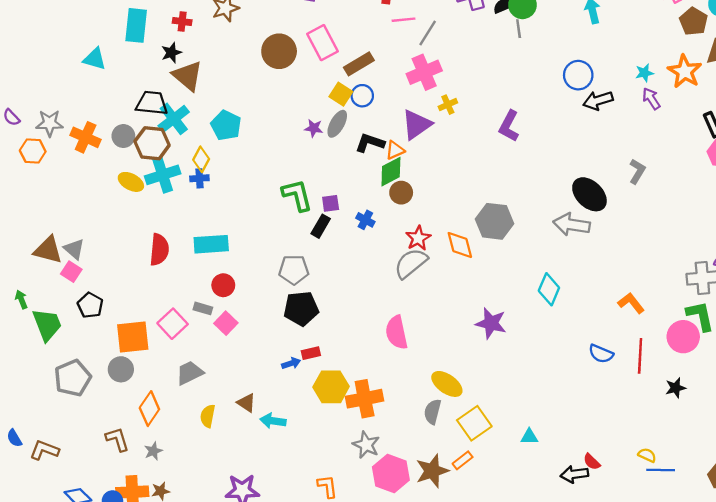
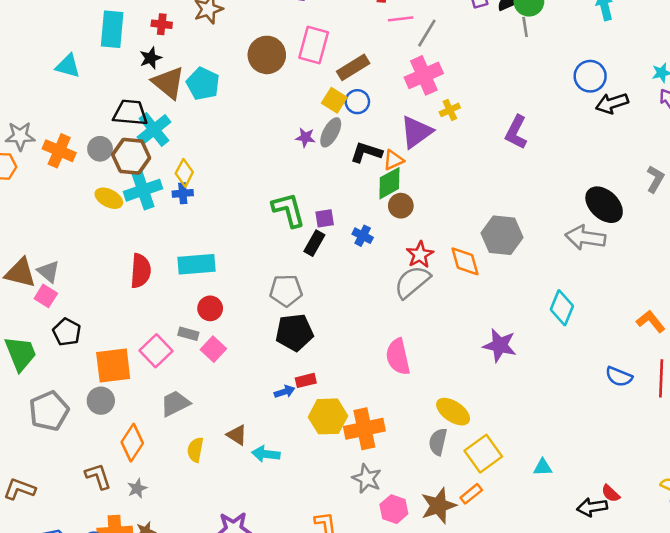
pink rectangle: (323, 43) -> (314, 45), turned 44
cyan pentagon: (226, 125) -> (203, 84), moved
pink hexagon: (391, 474) -> (394, 509), size x0.7

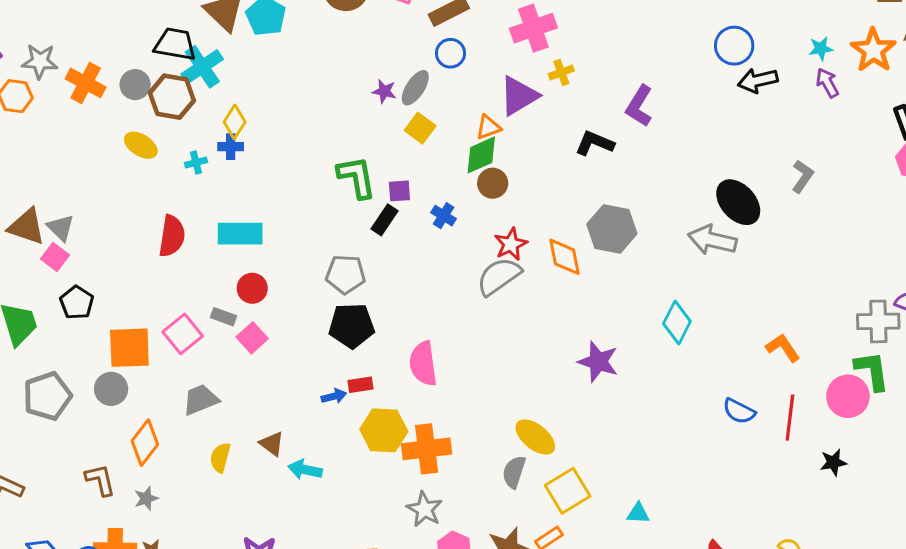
yellow square: (334, 100) -> (420, 128), moved
black L-shape: (366, 152) -> (595, 143), moved
cyan cross: (143, 190) -> (196, 163), moved, size x0.5
pink semicircle: (398, 357) -> (423, 364), moved

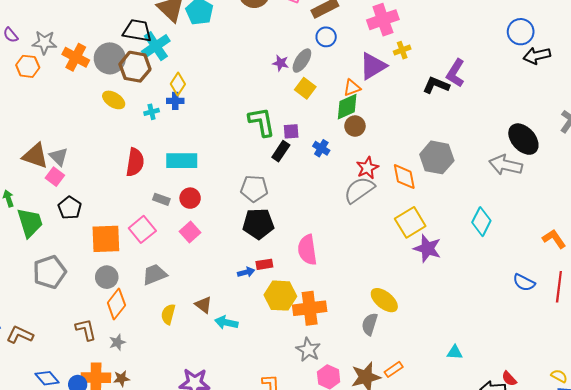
gray circle: (135, 85) -> (110, 58), size x1.5
black L-shape: (595, 143) -> (436, 85), moved
gray rectangle: (223, 317) -> (161, 199), moved
gray circle: (111, 389) -> (107, 277), moved
yellow square: (568, 491) -> (410, 222), moved

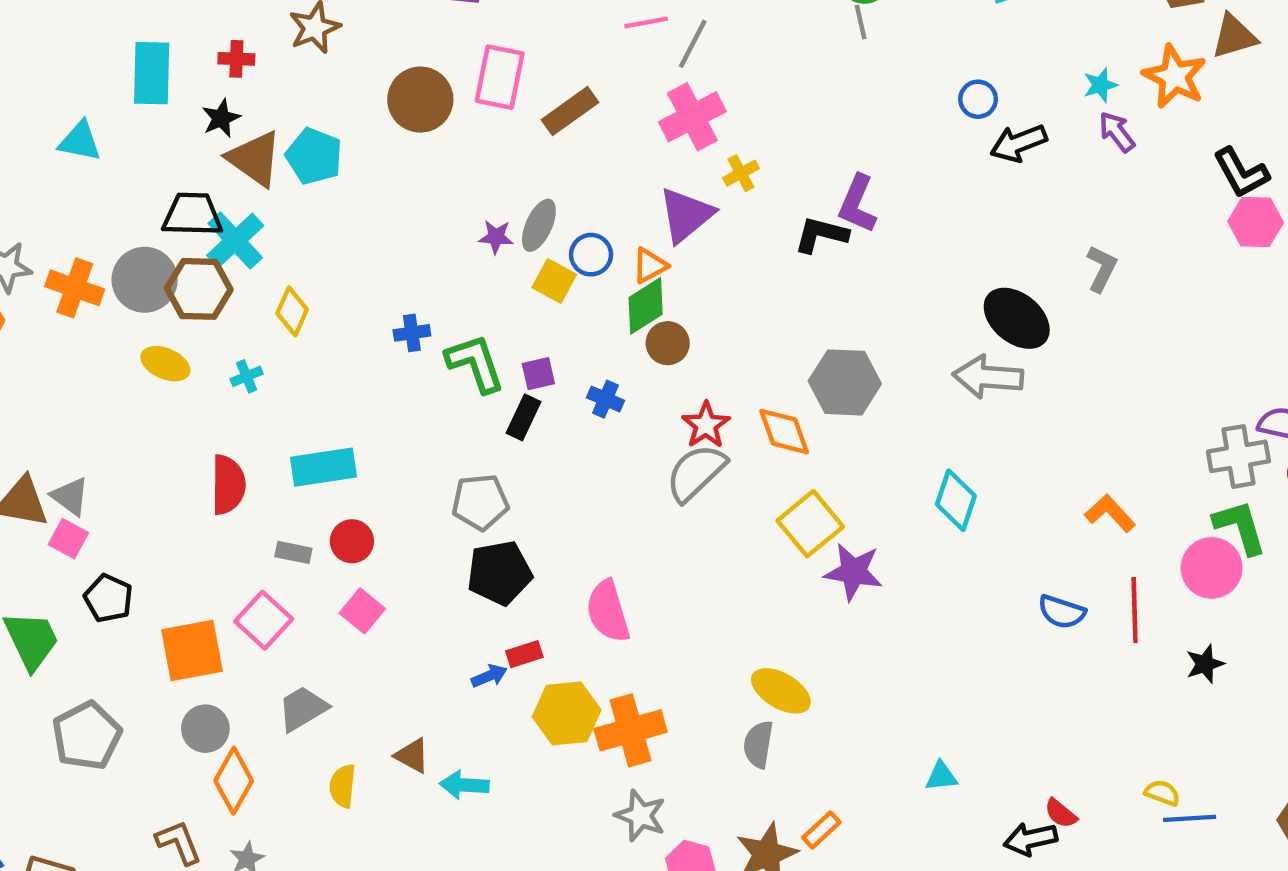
blue circle: (521, 32) -> (978, 99), size x0.7
blue circle: (326, 37) -> (591, 255), moved
blue cross: (175, 101) -> (412, 333), moved

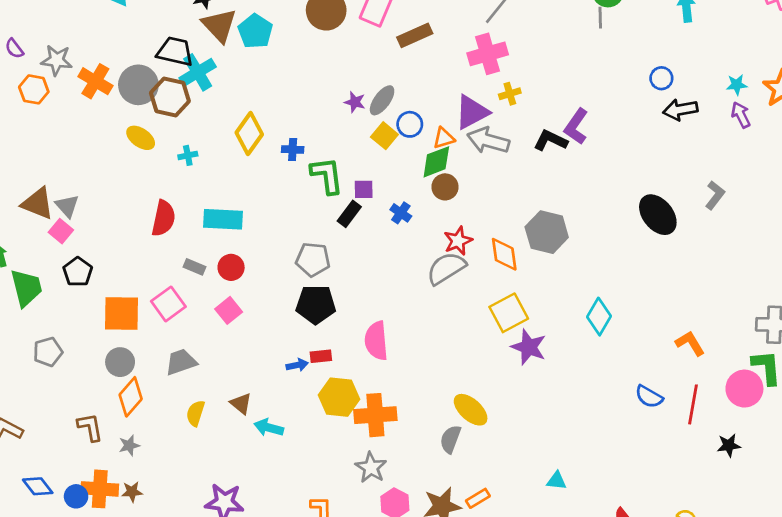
yellow diamond: (292, 311) -> (249, 134), moved, size x1.4
gray arrow: (988, 377) -> (488, 141), moved
gray pentagon: (87, 736) -> (48, 352), size x0.7

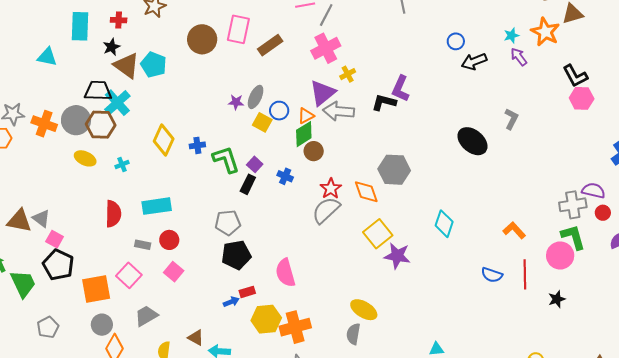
purple square: (364, 189) -> (255, 164), turned -35
pink square: (61, 231) -> (55, 239), moved
black pentagon: (78, 272) -> (58, 265), size x1.4

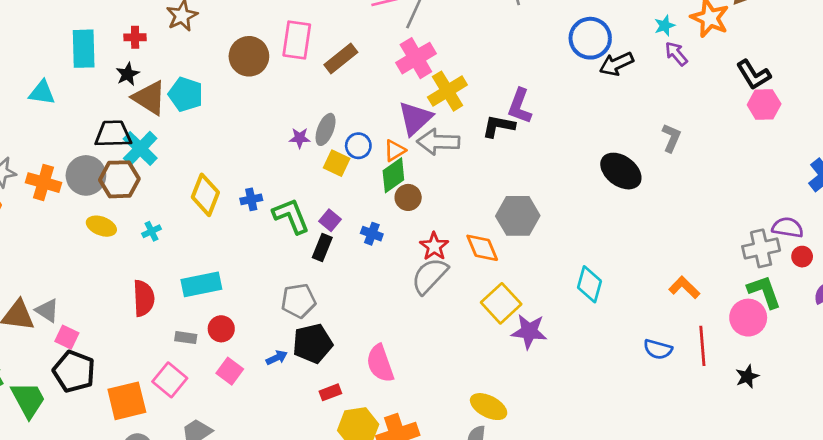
blue circle: (456, 41) -> (590, 38), size x1.8
yellow cross: (348, 74) -> (447, 91), size x1.8
blue arrow: (231, 302) -> (277, 358), moved

